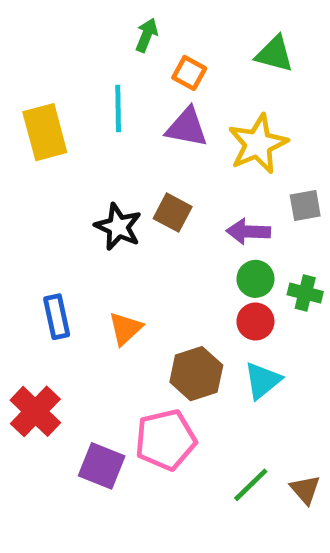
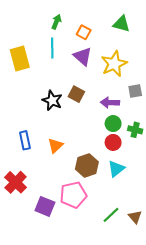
green arrow: (147, 35) -> (56, 22), moved
purple triangle: (187, 127) -> (83, 56), turned 30

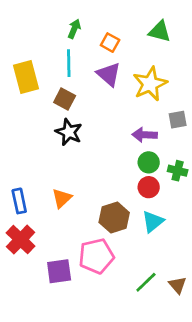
brown square: (76, 94) -> (65, 99), moved
blue rectangle: (25, 140) -> (19, 201), moved
orange triangle: (55, 146) -> (62, 198), moved
purple square: (45, 206) -> (59, 271), turned -30

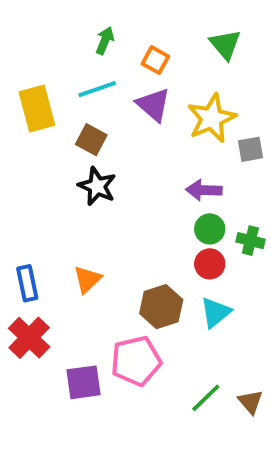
green triangle: (160, 32) -> (225, 44), turned 35
cyan line: (69, 63) -> (97, 89), turned 72
gray square: (178, 120) -> (250, 149), moved

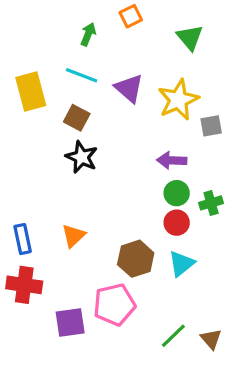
orange square: (155, 60) -> (131, 16), moved, turned 35
cyan line: (97, 89) -> (82, 75), turned 40
green cross: (250, 241) -> (211, 203), turned -30
red cross: (29, 338) -> (24, 285), turned -36

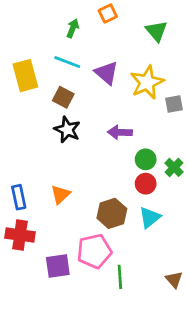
purple arrow: (172, 160) -> (120, 132), moved
green cross: (211, 203) -> (174, 167), turned -30
green line: (173, 336) -> (120, 277), moved, turned -50

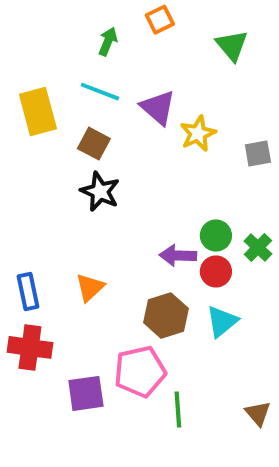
yellow star: (147, 82) -> (198, 134), moved, size x0.7
purple arrow: (120, 132) -> (178, 255), moved

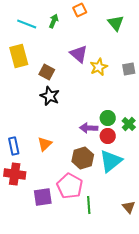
cyan line: (100, 92) -> (27, 24), moved
gray square: (258, 154) -> (129, 69), moved
cyan triangle: (222, 321) -> (111, 161), size x1.4
pink pentagon: (140, 371) -> (70, 186), turned -30

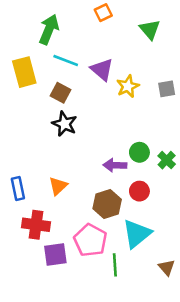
green arrow: (54, 21) -> (49, 29), moved, size x1.6
cyan line: (27, 24) -> (66, 60), moved
red circle: (108, 136) -> (139, 191), moved
cyan triangle: (111, 161) -> (137, 234), moved
red cross: (15, 174) -> (36, 225), moved

